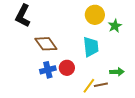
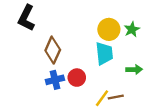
yellow circle: (95, 15) -> (109, 29), moved
brown diamond: (46, 44) -> (53, 50), turned 60
green arrow: (117, 72) -> (134, 70), moved

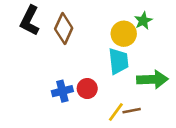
green star: (132, 29) -> (143, 21), moved
brown diamond: (53, 50) -> (64, 28), moved
green arrow: (134, 70) -> (152, 79), size x1.6

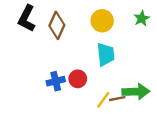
green star: (143, 21) -> (142, 18), moved
yellow circle: (124, 34) -> (102, 21), moved
green arrow: (152, 79) -> (136, 92), moved

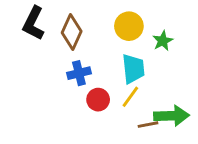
green star: (142, 18) -> (163, 41), moved
blue cross: (56, 81) -> (79, 73), moved
yellow line: (103, 100) -> (130, 97), moved

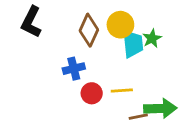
brown diamond: (72, 32) -> (89, 30), moved
cyan trapezoid: (133, 69) -> (133, 44), moved
yellow line: (130, 97) -> (122, 91), turned 50

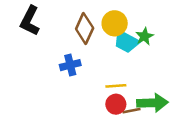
cyan trapezoid: (133, 44) -> (126, 42), turned 124
red circle: (92, 93) -> (116, 104), moved

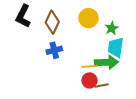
brown diamond: (85, 29) -> (52, 22), moved
cyan trapezoid: (126, 42) -> (116, 47), moved, turned 70
green arrow: (152, 103) -> (107, 62), moved

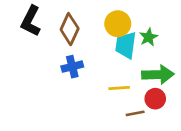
cyan trapezoid: (116, 47) -> (126, 45), moved
green arrow: (107, 62) -> (158, 75), moved
red circle: (89, 80) -> (155, 99), moved

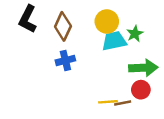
cyan trapezoid: (126, 45) -> (114, 41), turned 70
yellow line: (119, 88) -> (108, 102), moved

